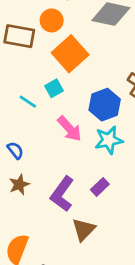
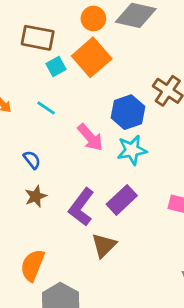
orange circle: (52, 20) -> (93, 19), moved
cyan square: (54, 88) -> (56, 67), moved
purple rectangle: (100, 187) -> (122, 200), size x1.5

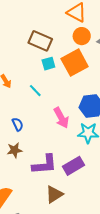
purple L-shape: (81, 207) -> (45, 165), turned -144

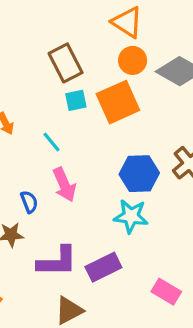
brown rectangle: (40, 41) -> (66, 63), turned 35
pink arrow: (61, 118) -> (64, 185), moved
blue semicircle: (18, 124) -> (29, 202), moved

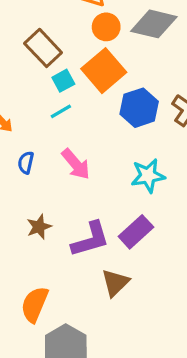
cyan line: (52, 142) -> (61, 111), moved, turned -65
blue hexagon: (139, 174) -> (139, 108), moved
blue semicircle: (29, 202) -> (26, 163), moved, turned -130

